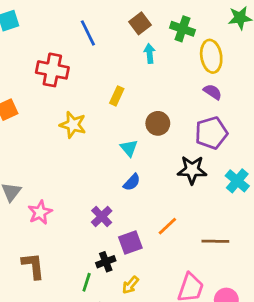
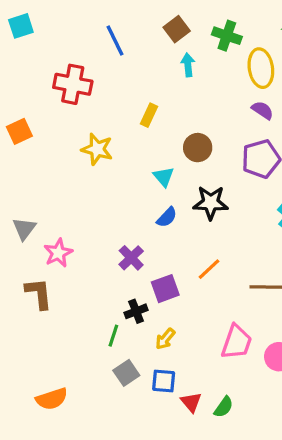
black star: (192, 170) -> (211, 203), moved
brown L-shape: (33, 266) -> (39, 293), moved

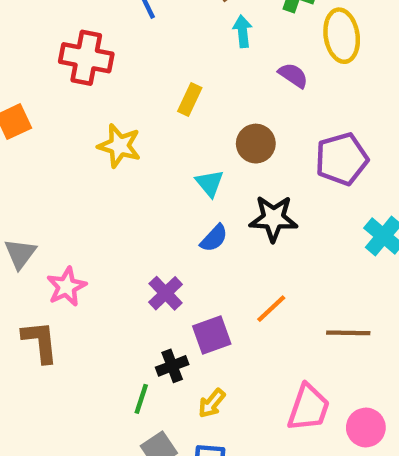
purple semicircle: (263, 110) -> (293, 75), moved

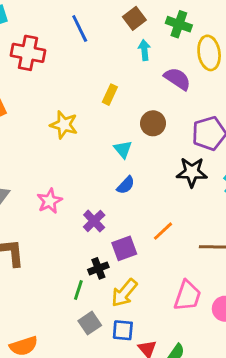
red cross: (86, 58) -> (28, 53), moved
purple semicircle: (293, 75) -> (177, 79), size x1.4
black star: (273, 218) -> (192, 172), moved
pink star: (66, 287) -> (50, 201), moved
yellow arrow: (212, 403) -> (124, 293), size x1.5

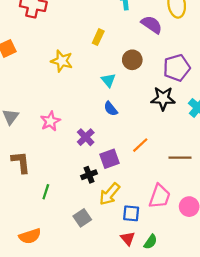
blue semicircle: (126, 185) -> (111, 109), turned 98
green line: (78, 290) -> (46, 192), moved
blue square: (123, 330) -> (131, 213), moved

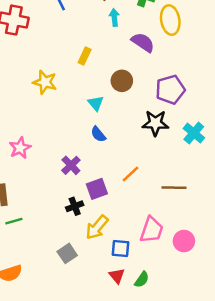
pink star: (50, 121) -> (20, 148), moved
green line: (46, 192) -> (14, 221), moved, turned 56

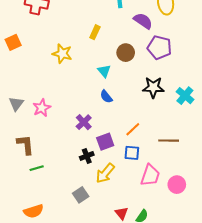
purple pentagon: (170, 90) -> (159, 47), moved, turned 30
blue square: (121, 248) -> (132, 153), moved

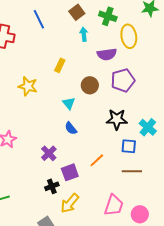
purple semicircle: (143, 21) -> (107, 54), turned 138
purple pentagon: (159, 47) -> (123, 80), turned -30
blue square: (132, 153) -> (129, 146), moved

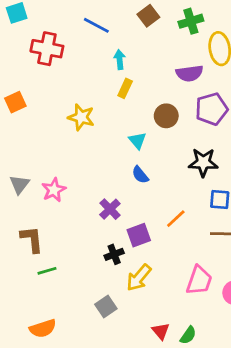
green cross: (108, 16) -> (191, 21), turned -36
blue line: (39, 19) -> (96, 25), turned -36
cyan arrow: (84, 34) -> (120, 60), moved

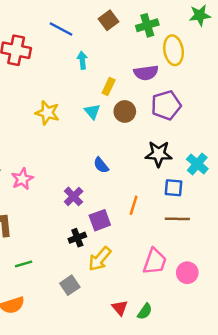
yellow rectangle: (125, 88) -> (109, 86), moved
cyan triangle: (137, 141) -> (92, 111), moved
orange line: (176, 219) -> (134, 205), turned -30
green line: (47, 271) -> (24, 264), moved

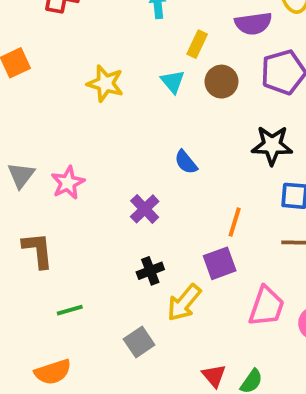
purple square: (100, 220) -> (220, 263), moved

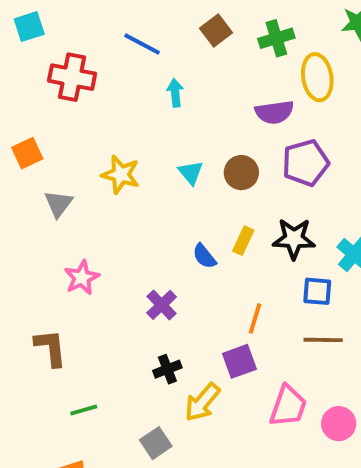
yellow rectangle: (197, 44) -> (243, 241), moved
gray triangle: (21, 175) -> (58, 204), moved

